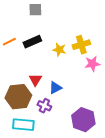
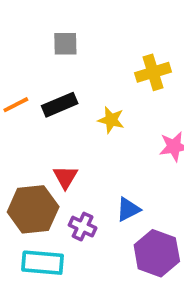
yellow cross: (81, 45) -> (153, 72), moved
blue triangle: (55, 88) -> (128, 209), moved

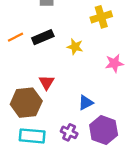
purple cross: (83, 227) -> (69, 132), moved

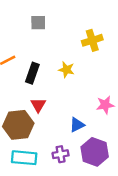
black rectangle: (43, 37) -> (32, 73), moved, turned -48
pink star: (114, 63) -> (105, 105), moved
purple cross: (69, 132) -> (61, 154), turned -35

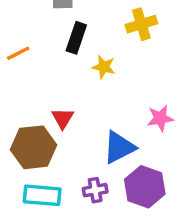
black rectangle: (32, 73) -> (76, 38), moved
blue triangle: (77, 125) -> (119, 147), size x1.5

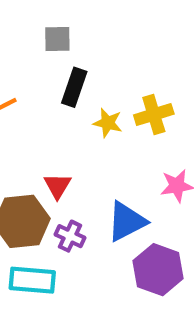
yellow cross: (141, 24) -> (154, 114), moved
purple cross: (95, 190) -> (70, 236), moved, turned 35

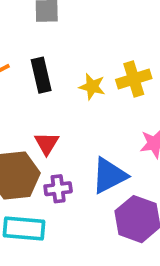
black rectangle: (74, 87) -> (41, 75), moved, turned -32
purple cross: (70, 236) -> (58, 189), turned -32

